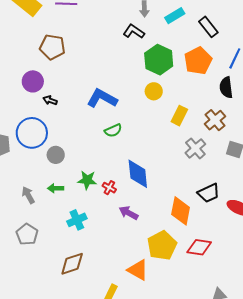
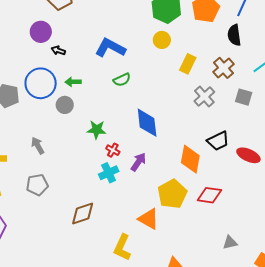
green arrow: (56, 188) -> (73, 82), moved
red cross: (109, 188) -> (113, 150), moved
purple arrow: (129, 213) -> (138, 162), turned 96
cyan cross: (77, 220) -> (109, 173), moved
gray pentagon: (27, 234) -> (37, 185), turned 30

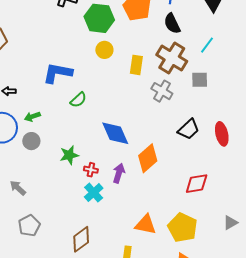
brown cross: (224, 68) -> (172, 58), size x1.4
red ellipse: (248, 155) -> (222, 134), turned 70
orange diamond: (190, 159) -> (148, 158), moved, turned 56
yellow pentagon: (172, 194) -> (183, 228), moved

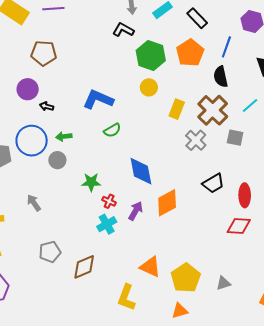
red diamond: (197, 184) -> (239, 226), moved
gray triangle: (230, 223) -> (223, 283), moved
gray pentagon: (29, 226) -> (50, 252), moved

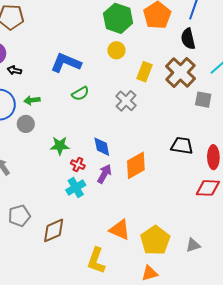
gray cross: (196, 140) -> (126, 101), moved
blue diamond: (141, 171) -> (102, 147), moved, size x0.7
black trapezoid: (213, 183) -> (182, 146), turned -140

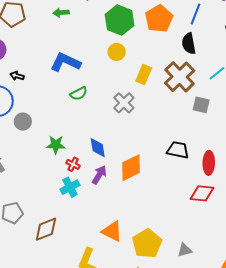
black arrow: (14, 70) -> (17, 76), moved
green arrow: (32, 100) -> (61, 13), moved

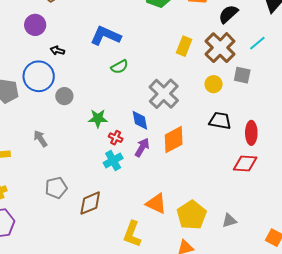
black semicircle: (189, 44) -> (228, 14), turned 60
yellow circle: (117, 52) -> (214, 84), moved
gray cross: (124, 103) -> (164, 94), moved, size x1.4

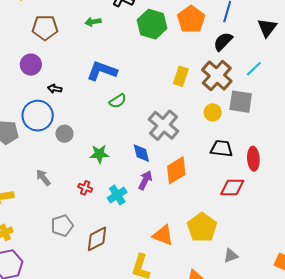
gray square: (242, 75) -> (241, 102), size x1.4
red cross: (116, 138) -> (85, 188), moved
red diamond: (245, 164) -> (232, 188), moved
yellow pentagon: (192, 215) -> (202, 227), moved
gray triangle: (229, 221) -> (231, 256), moved

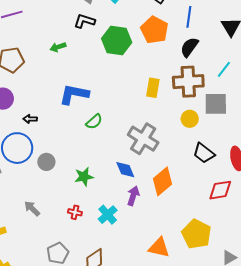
brown cross: (217, 75) -> (188, 82), turned -36
black trapezoid: (221, 149) -> (204, 153), turned -140

